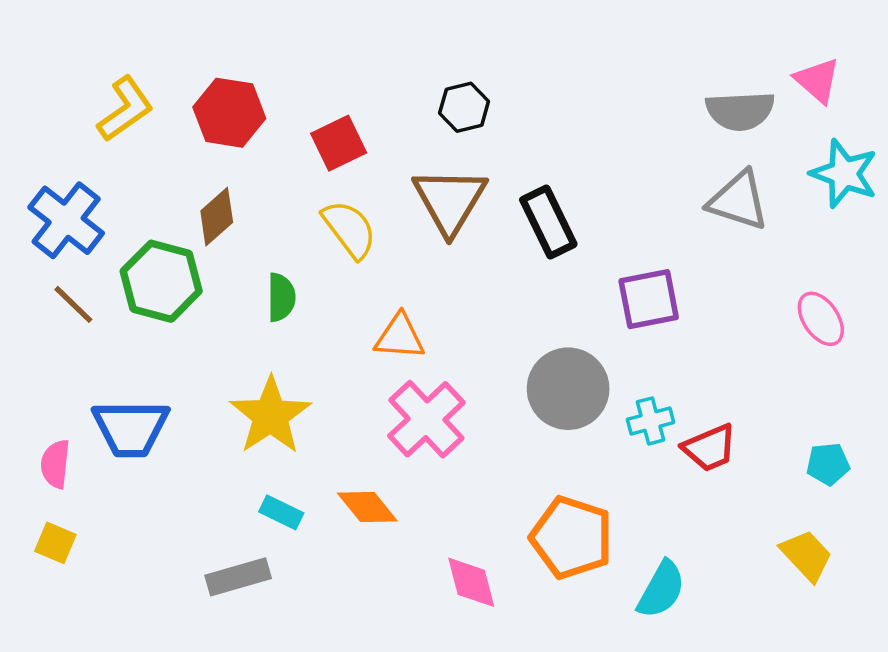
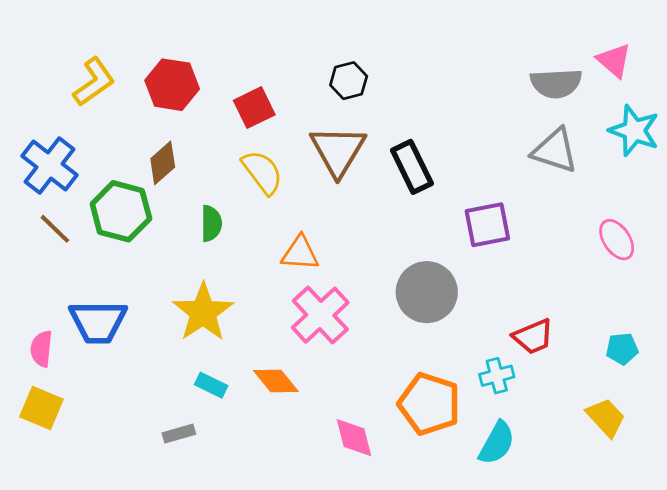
cyan cross: (651, 421) -> (497, 376), moved
yellow square: (55, 543) -> (41, 408), size x1.4
gray rectangle: (238, 577) -> (179, 434), size x0.7

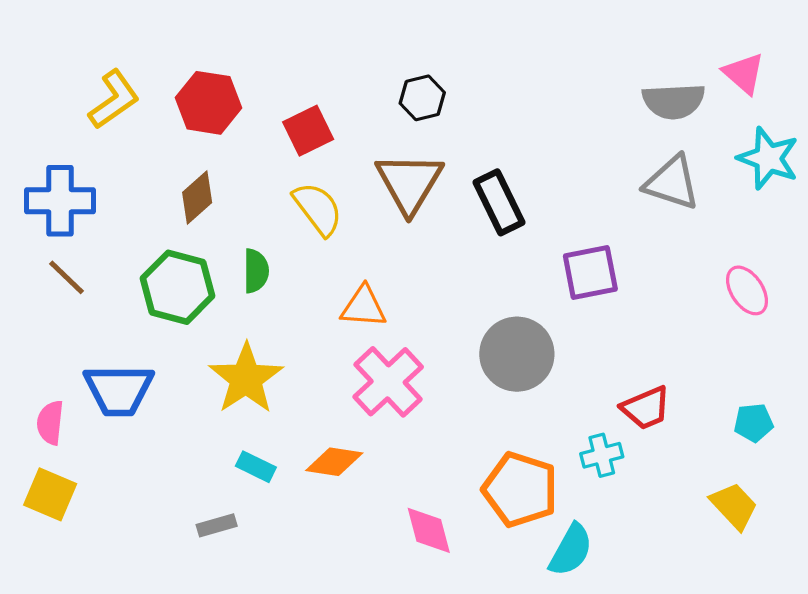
blue cross: (50, 166) -> (60, 201), turned -38
green hexagon: (121, 211) -> (178, 287), moved
orange diamond: (276, 381) -> (334, 462), turned -42
cyan semicircle: (497, 443) -> (571, 550), moved

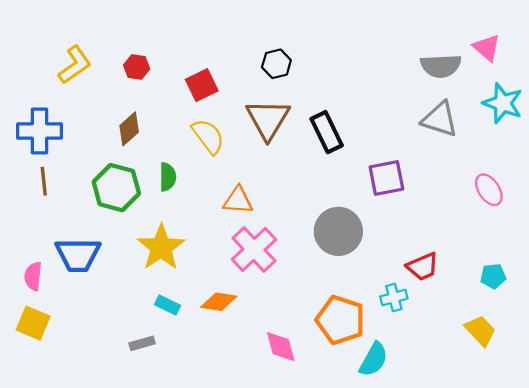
red hexagon: (209, 103) -> (137, 67), size x0.6
brown line: (67, 277) -> (44, 181), turned 40

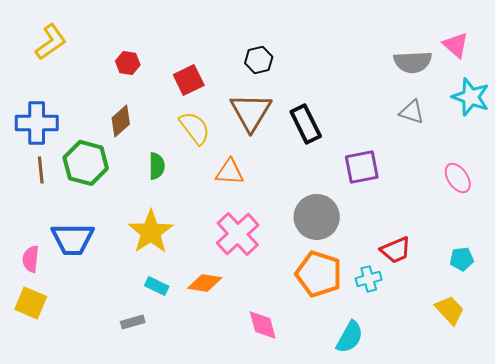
yellow L-shape: (75, 65) -> (51, 42), moved
gray triangle: (440, 119) -> (412, 112), size x0.7
green hexagon: (116, 188) -> (86, 163), moved
orange triangle: (238, 200) -> (230, 172), moved
orange pentagon: (340, 320) -> (319, 274), moved

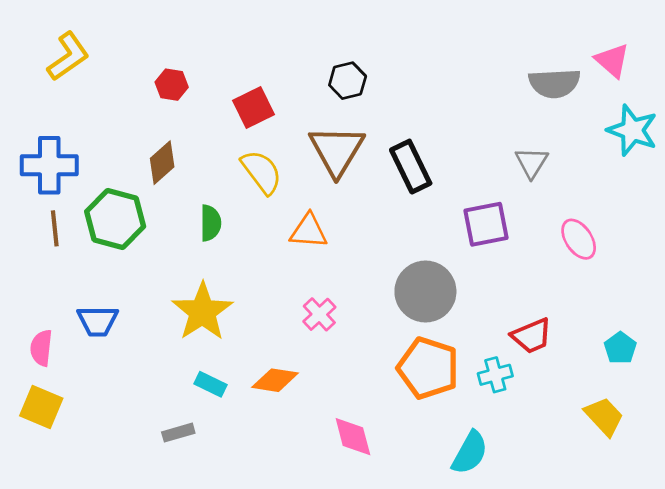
gray triangle: (412, 112) -> (532, 163), moved, turned 44
pink ellipse: (458, 178) -> (579, 239), moved
pink cross: (238, 234) -> (319, 314), size x0.6
blue trapezoid: (73, 239) -> (98, 321), size x0.7
cyan pentagon: (462, 259) -> (620, 348), turned -30

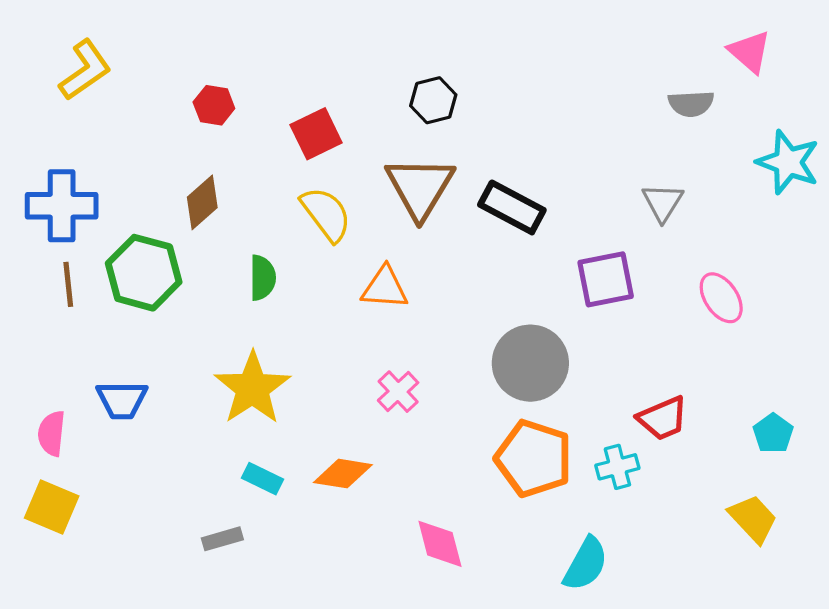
pink triangle: (612, 60) -> (750, 52), moved
gray semicircle: (554, 83) -> (691, 104), size x0.7
black rectangle: (411, 167) -> (512, 207), turned -36

